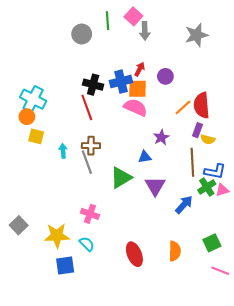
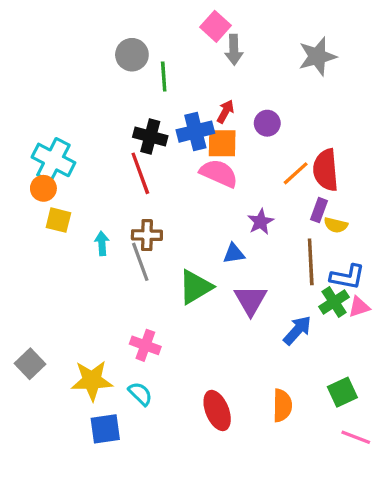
green line: (108, 21) -> (164, 76), moved

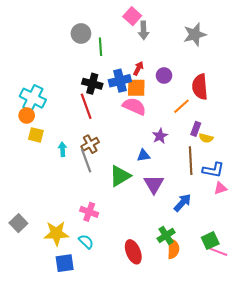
red semicircle: (326, 170) -> (200, 87), moved
brown cross: (147, 235) -> (90, 144), turned -30
green cross: (334, 302) -> (166, 235), moved
pink line: (356, 437) -> (218, 252), moved

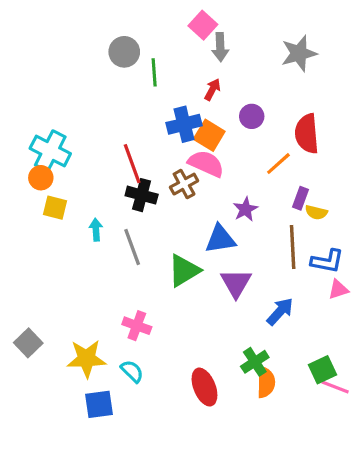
red arrow: (138, 68) -> (212, 90), moved
black cross: (92, 84) -> (142, 195), moved
orange square: (136, 88) -> (209, 135), turned 30
brown cross: (90, 144) -> (184, 184), moved
blue triangle: (144, 155) -> (220, 239), size x1.5

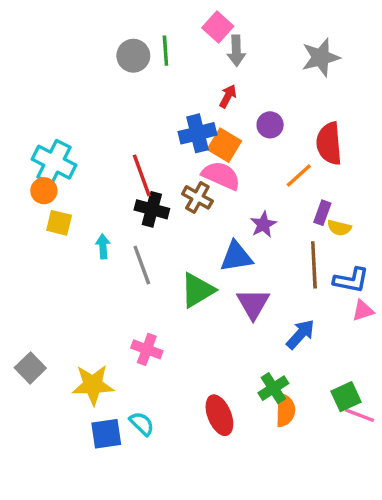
green line: (154, 72) -> (165, 51), moved
brown cross: (184, 184) -> (197, 197), turned -32
cyan semicircle: (132, 371) -> (142, 424), moved

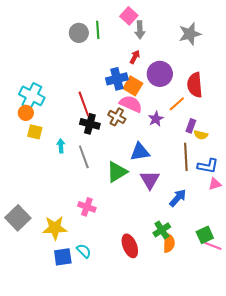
purple circle: (270, 125) -> (160, 74), size x1.6
purple star: (263, 224) -> (156, 119), moved
gray square: (30, 368) -> (18, 218), size x1.4

